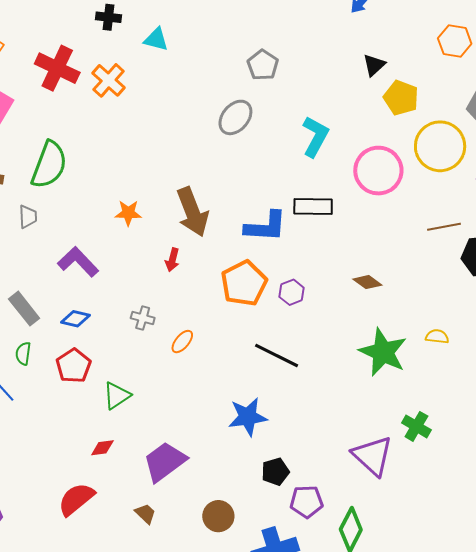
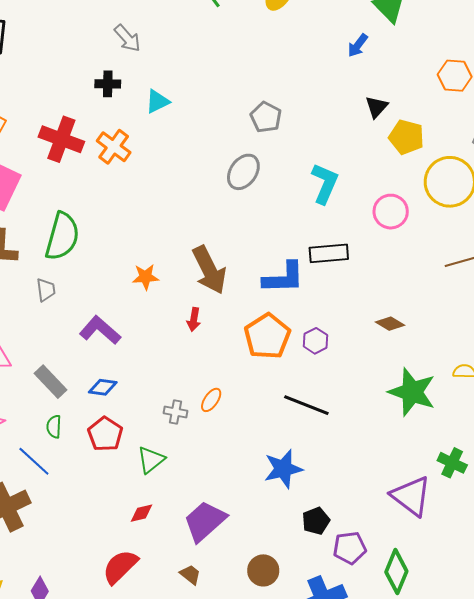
cyan triangle: (156, 39) -> (157, 101), turned -36
pink circle: (378, 171) -> (391, 212), size x0.7
gray cross: (143, 318) -> (176, 412), moved

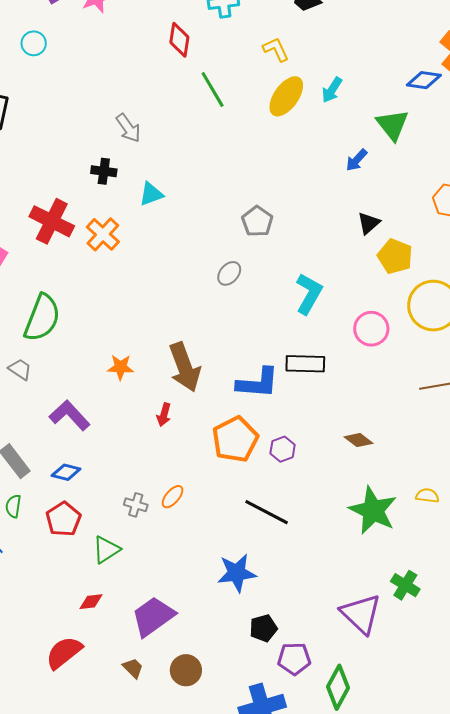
gray ellipse: (243, 172) -> (229, 273), size x0.7
gray trapezoid: (46, 290) -> (20, 369), turned -55
brown circle: (263, 570) -> (186, 670), moved

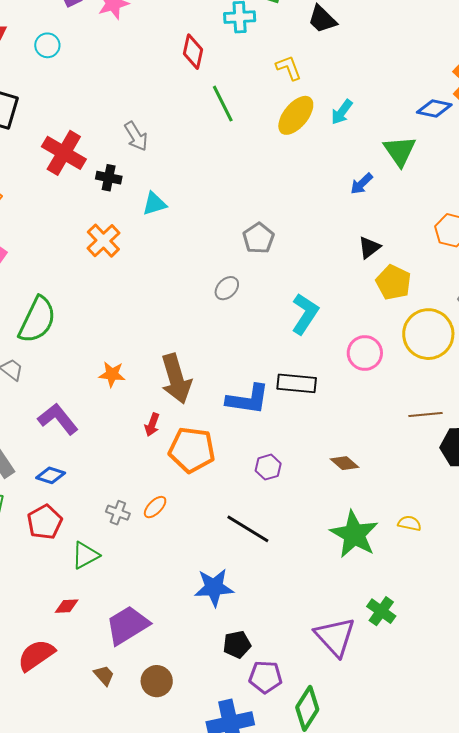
red cross: (52, 221) -> (64, 153), moved
orange pentagon: (235, 439) -> (192, 450), moved, turned 30

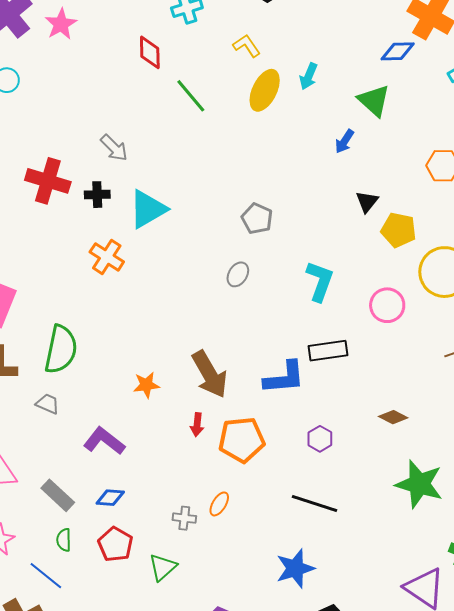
cyan triangle: (154, 204) -> (148, 209), size x1.6

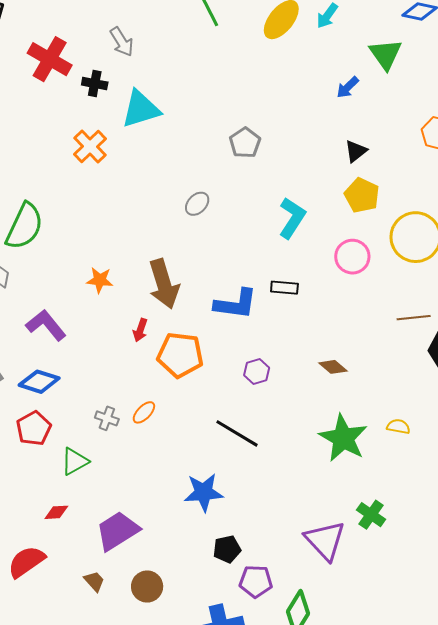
yellow pentagon: (399, 230) -> (362, 195), moved
gray ellipse: (238, 274) -> (197, 204), moved
black rectangle: (328, 351) -> (284, 288), size x0.7
blue diamond: (110, 498) -> (39, 382), size x1.4

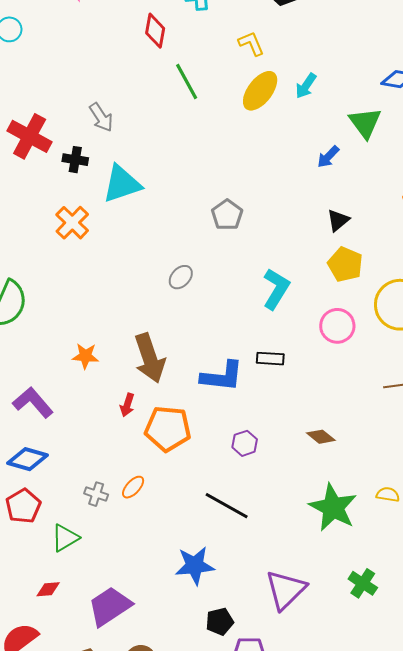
purple triangle: (325, 541) -> (286, 590), moved, turned 30

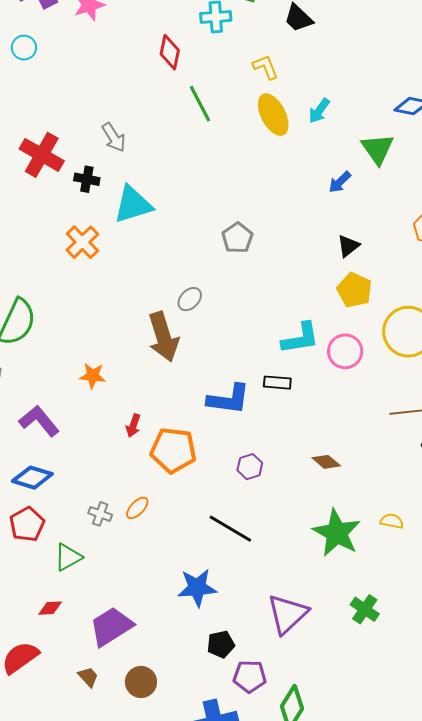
yellow ellipse: (260, 91) -> (273, 115), turned -66
cyan L-shape: (276, 289) -> (300, 338), moved, turned 48
brown arrow: (150, 358) -> (163, 337), moved

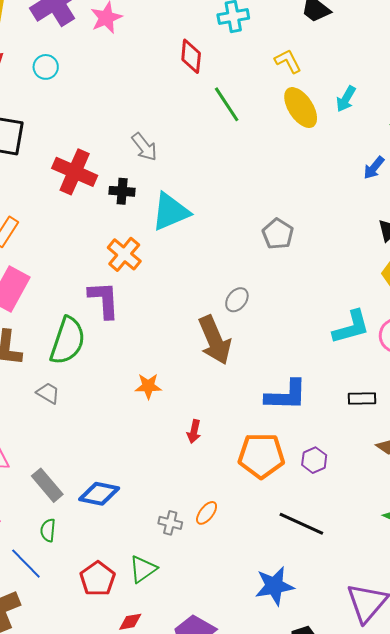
black rectangle: (277, 383) -> (362, 398), moved
purple L-shape: (39, 421) -> (104, 300), moved, turned 42
orange pentagon: (173, 450) -> (261, 456), moved
red pentagon: (27, 524) -> (98, 579), moved

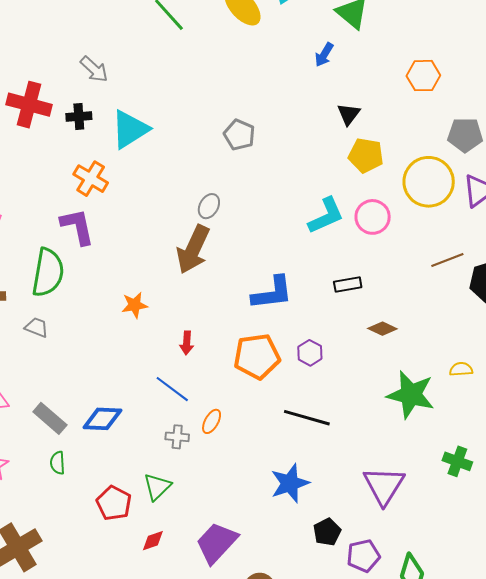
brown arrow: (215, 340) -> (193, 249), turned 57
blue line: (26, 564) -> (172, 389), moved

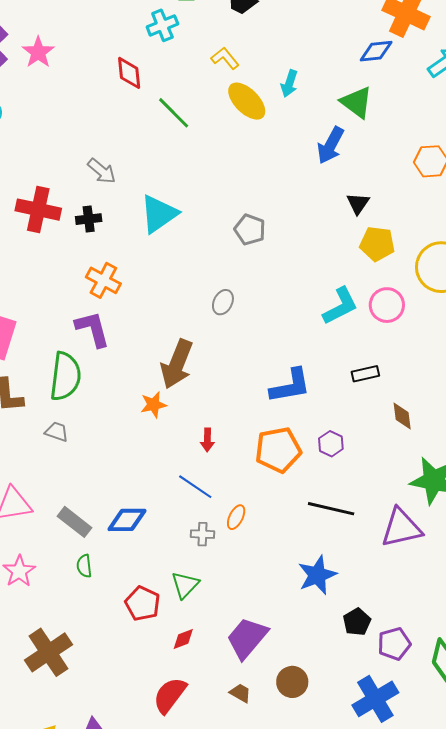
blue arrow: (324, 55) -> (331, 145), size x1.5
cyan triangle: (130, 129) -> (159, 214), moved
brown arrow: (193, 249) -> (177, 364), moved
brown diamond: (382, 329) -> (402, 416), turned 60
purple triangle: (384, 486) -> (401, 528), moved, turned 48

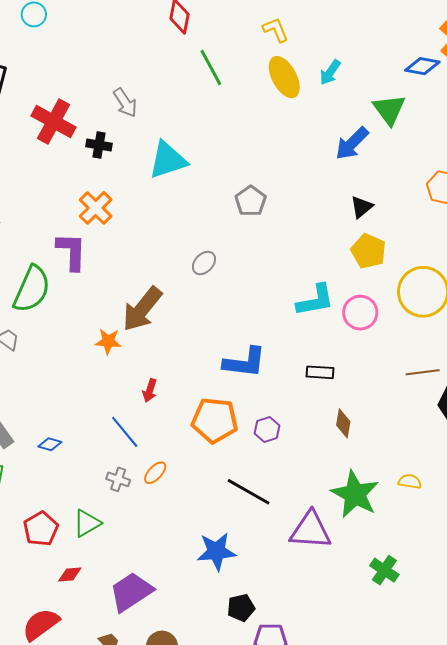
blue diamond: (127, 520) -> (50, 444), size x0.6

